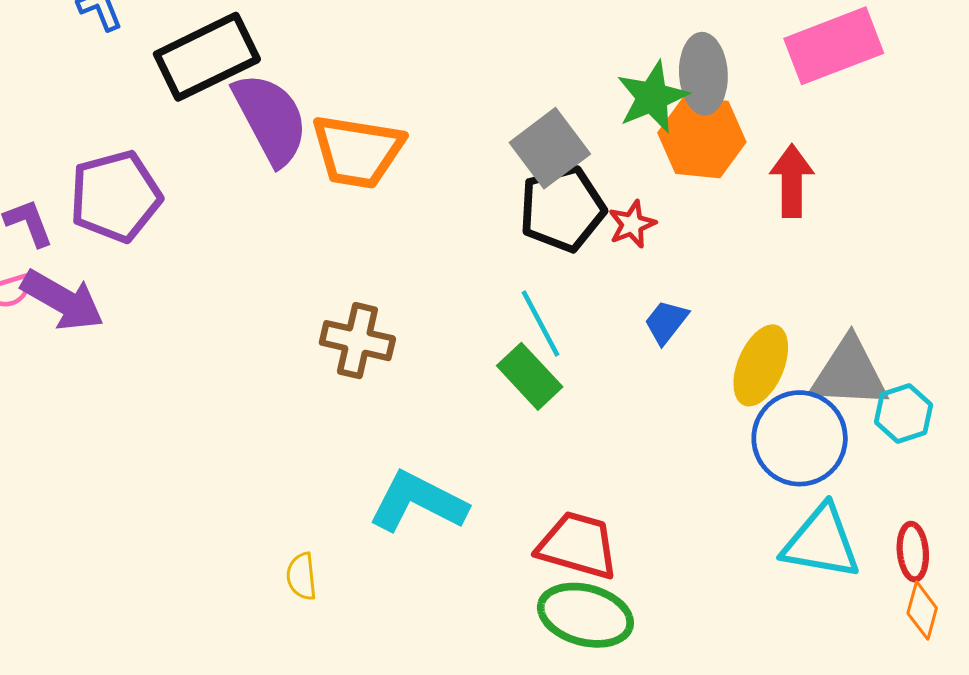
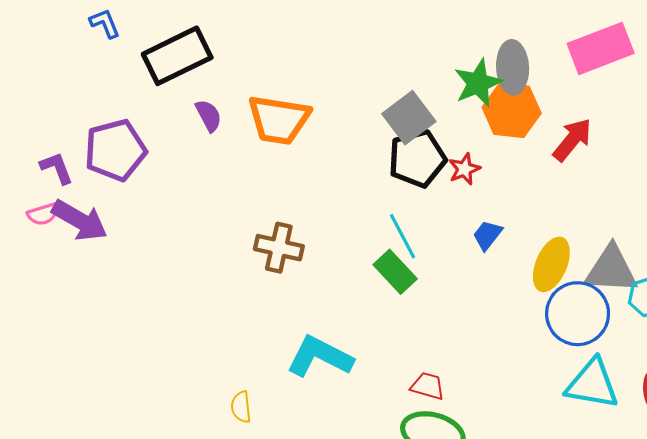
purple semicircle: (271, 119) -> (209, 116), moved, size x0.5
red arrow: (792, 181) -> (572, 140), turned 39
red trapezoid: (578, 545) -> (428, 386), size x0.6

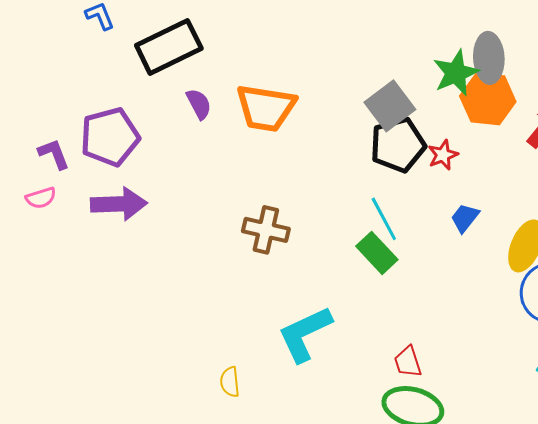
purple arrow: (80, 220) -> (119, 204), moved, turned -32
cyan L-shape: (320, 357) -> (305, 334), turned -52
red trapezoid: (428, 386) -> (408, 362), turned -124

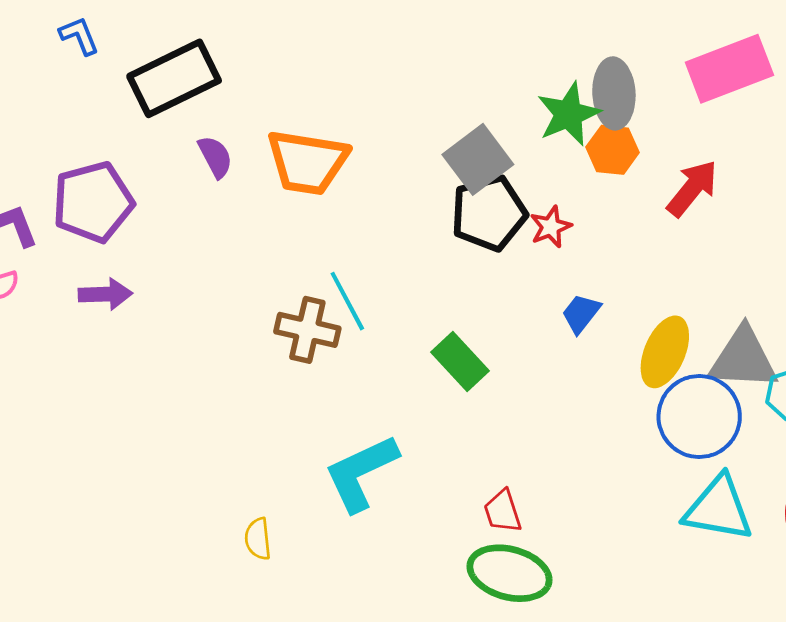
orange hexagon: (488, 99) -> (613, 150), size x0.7
purple arrow: (119, 204) -> (105, 294), size x0.7
cyan line: (384, 219) -> (347, 301), moved

